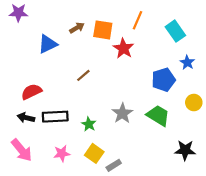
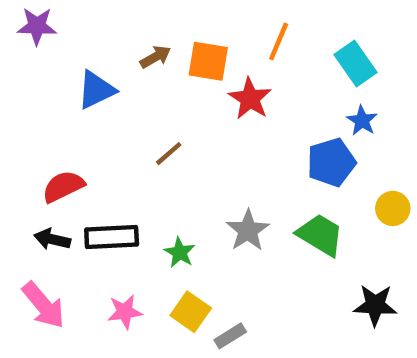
blue star: (187, 62) -> (362, 121), moved

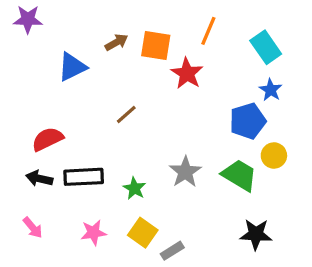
yellow circle: (393, 208) -> (274, 156), moved
pink arrow: (43, 305) -> (33, 228), size x0.6
black star: (375, 305) -> (256, 234), moved

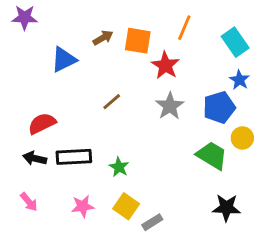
gray star: (185, 172) -> (170, 106), moved

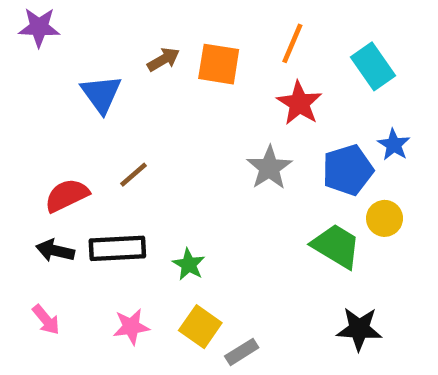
blue triangle: (64, 60) -> (101, 94), turned -40
red star: (165, 65) -> (299, 103), moved
blue star: (239, 80) -> (394, 145), moved
brown line: (112, 102) -> (133, 175), moved

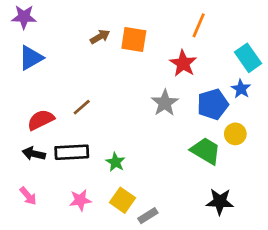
orange line: (292, 43) -> (199, 25), moved
cyan rectangle: (373, 66) -> (248, 58), moved
blue triangle: (101, 94) -> (31, 58), moved, turned 36

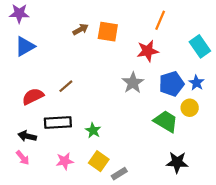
red star: (183, 63) -> (148, 51), turned 30
blue star: (241, 89) -> (196, 83), moved
black arrow: (34, 154) -> (27, 136), moved

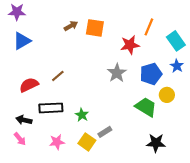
orange line: (160, 20) -> (149, 27), moved
blue star: (196, 83) -> (177, 66), moved
gray rectangle: (119, 174) -> (105, 132), moved

